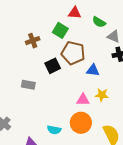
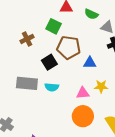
gray rectangle: (28, 85) -> (27, 83), size x1.5
cyan semicircle: (54, 130) -> (52, 87), moved

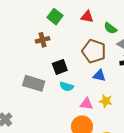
green square: (54, 26) -> (55, 17), moved
brown pentagon: (69, 47) -> (94, 51), moved
cyan semicircle: (52, 87) -> (67, 86), moved

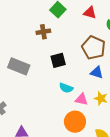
gray rectangle: (34, 83) -> (19, 66), moved
cyan semicircle: (67, 86) -> (66, 88), moved

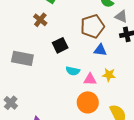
brown cross: (43, 32) -> (40, 20), turned -32
brown pentagon: (94, 48) -> (92, 26), turned -30

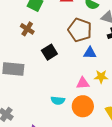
brown pentagon: (92, 26) -> (80, 30), turned -30
cyan semicircle: (73, 71) -> (58, 100), moved

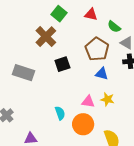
brown cross: (27, 29) -> (46, 37), size x1.5
cyan semicircle: (58, 100) -> (60, 113), turned -128

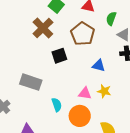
green semicircle: (114, 27) -> (111, 19), turned 72
brown pentagon: (97, 49) -> (83, 34), moved
gray rectangle: (24, 73) -> (31, 82), moved

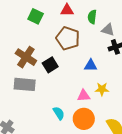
brown cross: (43, 28) -> (26, 57), moved
gray rectangle: (31, 82) -> (25, 84), moved

